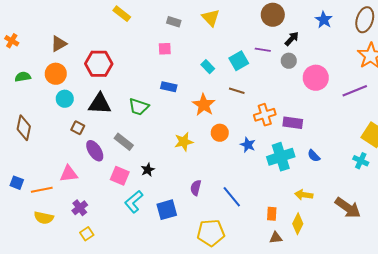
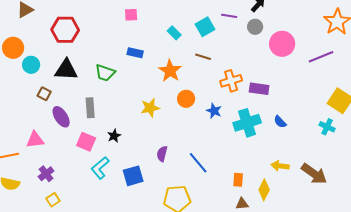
orange circle: (56, 74) -> (13, 48), moved
gray rectangle: (124, 142) -> (90, 108), turned 48
yellow arrow: (304, 195) -> (280, 166), moved

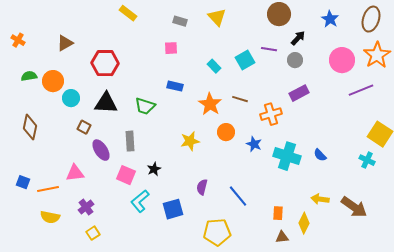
pink circle: (282, 44) -> (342, 60), moved
brown line: (203, 57) -> (240, 99), moved
purple rectangle: (259, 89) -> (299, 93), moved, turned -36
cyan cross: (247, 123) -> (287, 156), turned 36

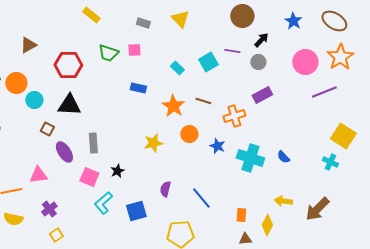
brown ellipse: (371, 19) -> (334, 21), turned -75
green trapezoid: (145, 106) -> (108, 53), moved
brown arrow: (354, 207) -> (317, 209), turned 100

